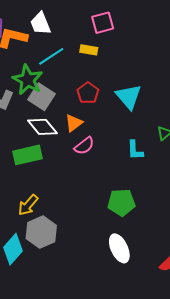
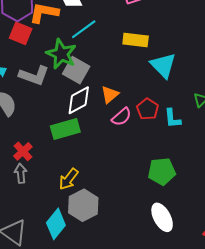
yellow rectangle: (89, 50) -> (136, 40), moved, size x1.4
red pentagon: (88, 93) -> (148, 109), moved
white diamond: (42, 127) -> (79, 100), turned -76

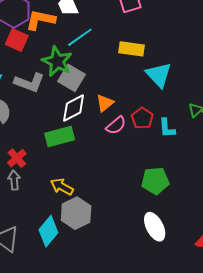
yellow arrow: (69, 179) -> (62, 187), turned 80

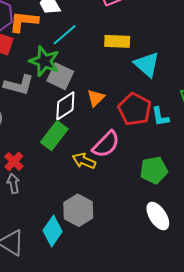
red pentagon: (142, 118) -> (135, 109), size x1.5
pink semicircle: (116, 125) -> (106, 144), moved, size x1.4
green rectangle: (60, 137) -> (54, 136), turned -32
yellow arrow: (62, 187) -> (84, 161), moved

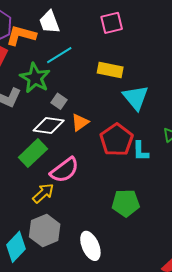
gray square: (60, 76) -> (59, 101), moved, size x0.6
white diamond: (65, 106) -> (49, 125), turned 32
pink semicircle: (106, 144) -> (64, 170), moved
yellow arrow: (84, 161) -> (43, 193), moved, turned 105
white ellipse: (158, 216) -> (90, 246), moved

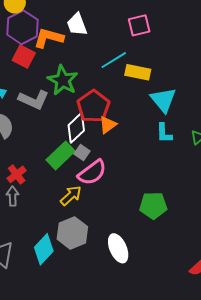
cyan line: (59, 55) -> (114, 60), moved
gray square: (59, 101) -> (82, 152), moved
white diamond: (49, 125) -> (76, 128), turned -52
red pentagon: (117, 140) -> (93, 106), moved
cyan L-shape: (141, 151) -> (164, 133), moved

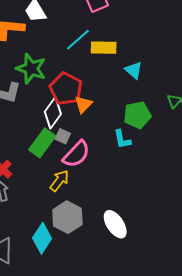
cyan triangle: (163, 100) -> (134, 70), size x0.7
cyan L-shape: (164, 133) -> (122, 139), moved
green pentagon: (153, 205) -> (137, 115), moved

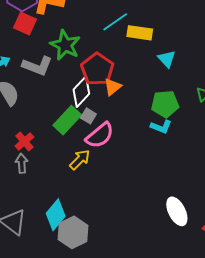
cyan L-shape: (122, 139) -> (161, 127), moved, turned -65
gray hexagon: (67, 217) -> (73, 232), moved
white ellipse: (115, 224) -> (177, 211), moved

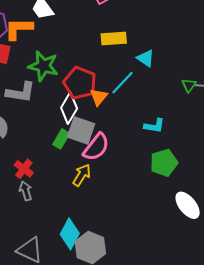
cyan line: (115, 22) -> (122, 83), moved
green pentagon: (165, 104) -> (164, 163), moved
gray square: (88, 116) -> (81, 130), size x1.8
green rectangle: (67, 120) -> (61, 139), size x0.7

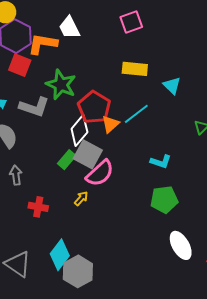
cyan triangle: (146, 58) -> (172, 85), moved
red cross: (24, 169) -> (38, 207), moved, turned -36
yellow arrow: (82, 175) -> (81, 198), size x0.7
gray arrow: (26, 191) -> (16, 175), moved

